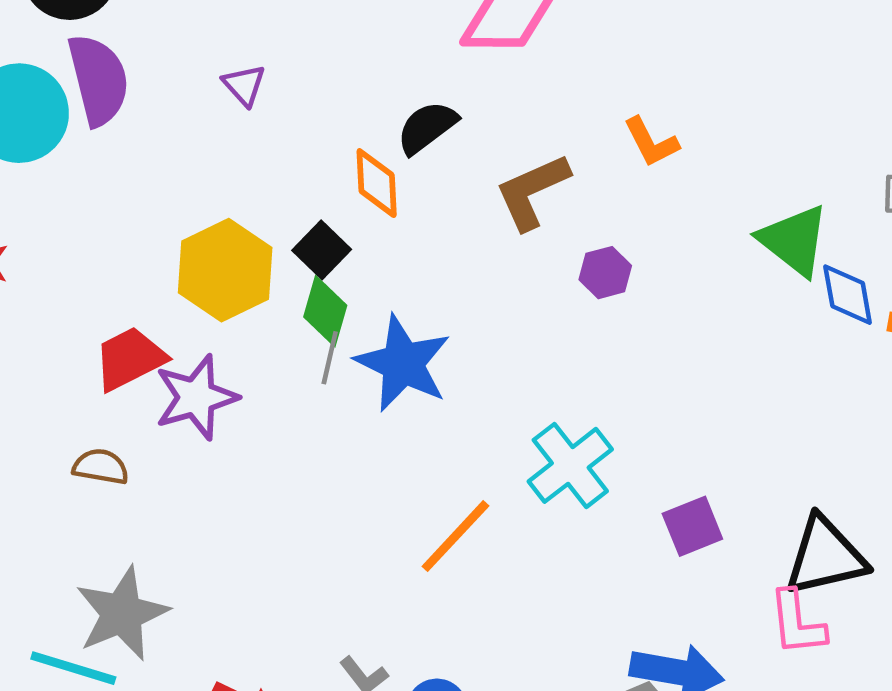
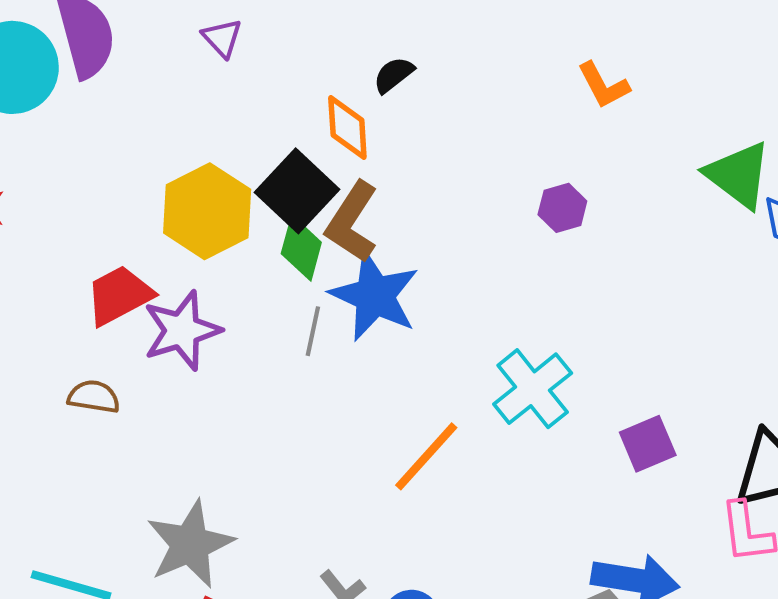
black semicircle: (427, 127) -> (394, 75), size x0.7
brown L-shape: (532, 191) -> (352, 222), moved, turned -32
black square: (322, 250) -> (297, 191), size x1.5
gray line: (330, 358) -> (313, 331), moved
gray star: (122, 614) -> (190, 544), moved

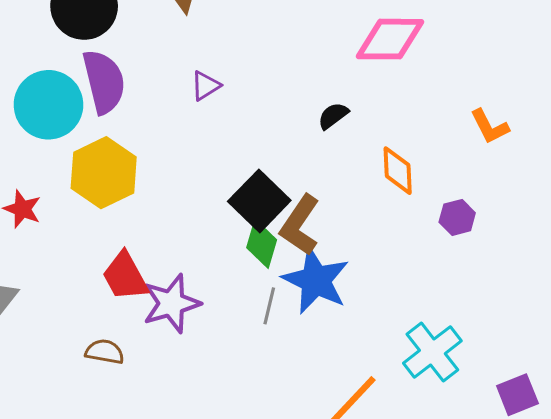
purple triangle: (222, 38) -> (206, 86), turned 40
orange diamond: (347, 128) -> (398, 171), moved
yellow hexagon: (207, 211) -> (104, 173), moved
red trapezoid: (119, 295) -> (125, 276), turned -92

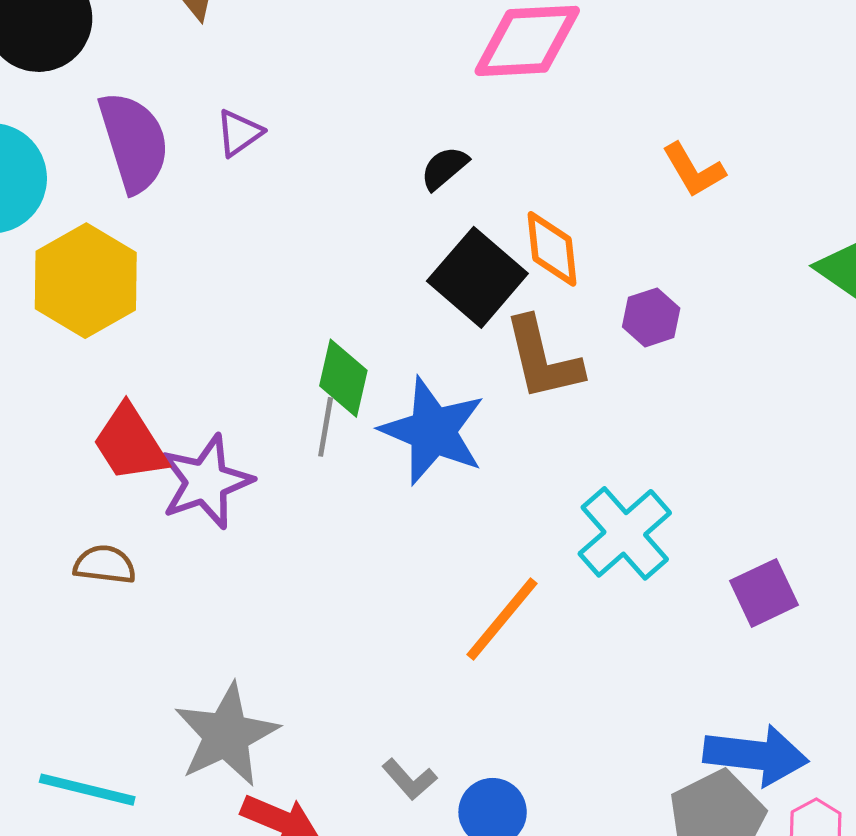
purple semicircle: (104, 82) -> (134, 142), moved
black square: (259, 201) -> (477, 277), moved
brown L-shape: (300, 225) -> (543, 359), moved, turned -44
gray line: (269, 306) -> (326, 427), moved

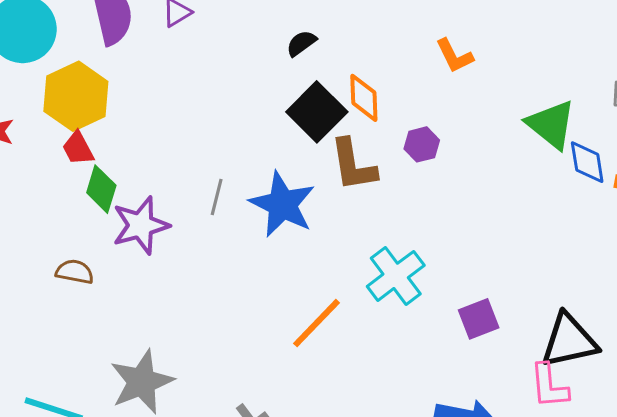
green diamond: (343, 378) -> (101, 189), moved
red trapezoid: (130, 443) -> (78, 148), moved, size x0.7

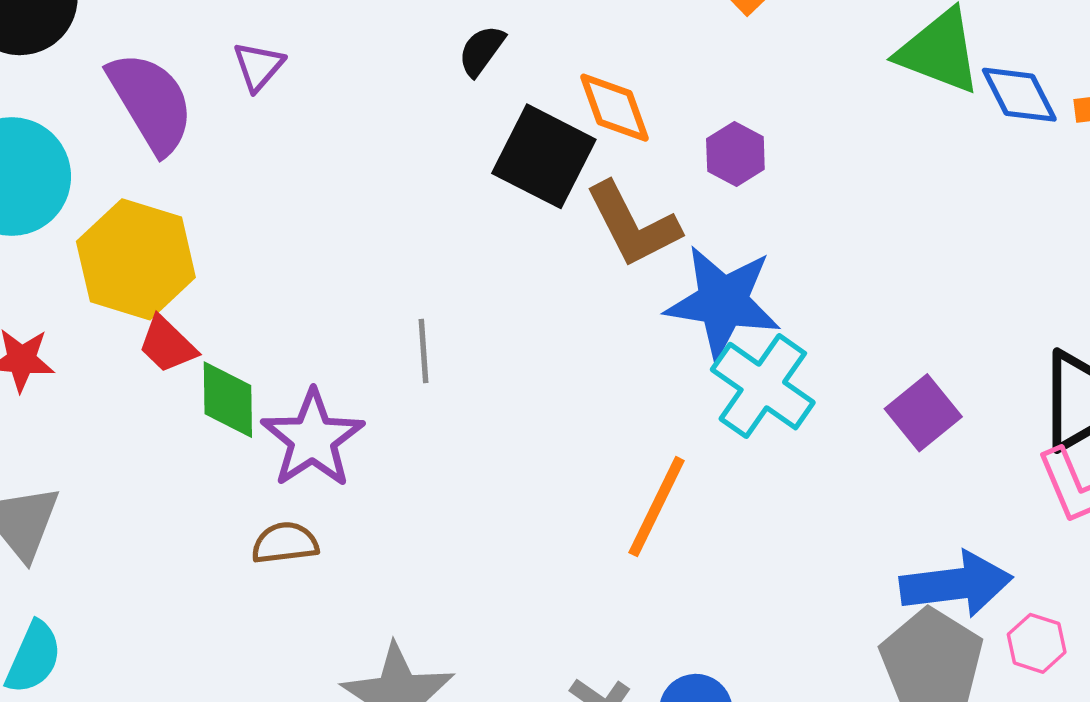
blue star: (282, 204) -> (723, 302), moved
brown semicircle: (75, 272) -> (285, 543), moved

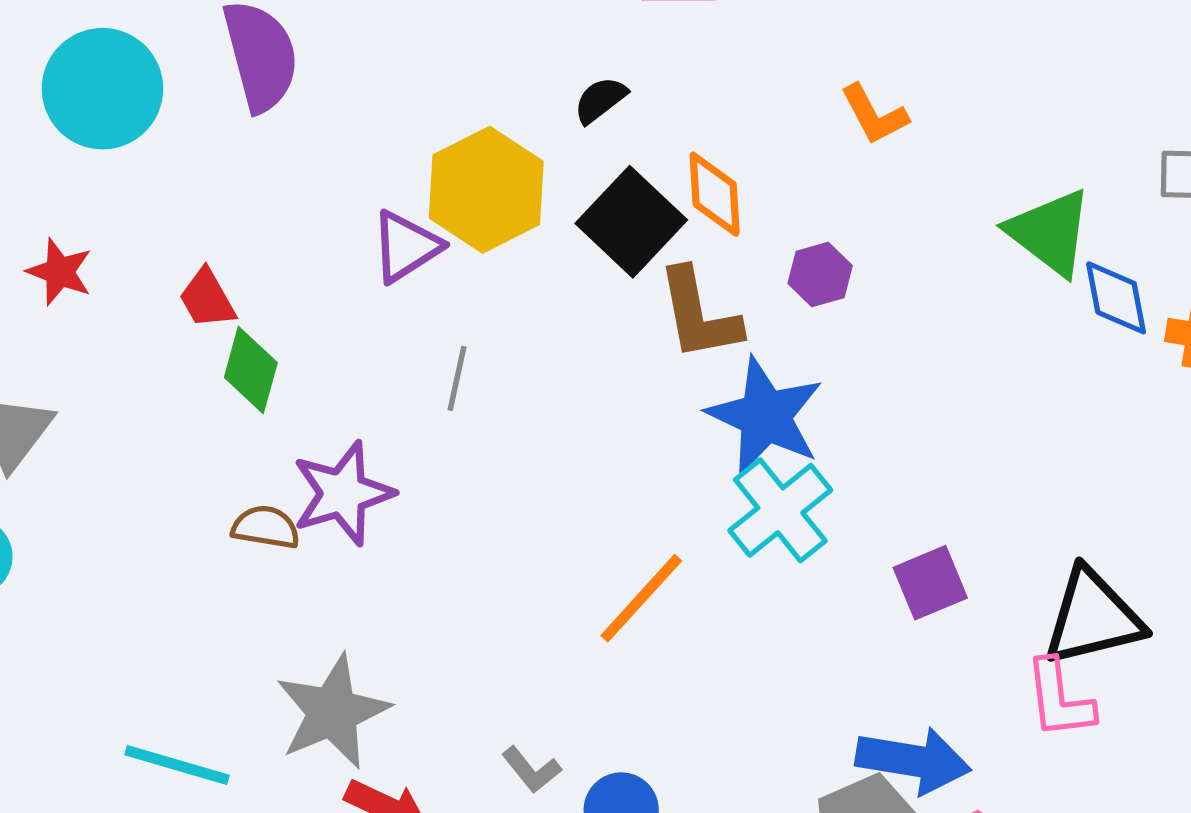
purple triangle: (258, 66) -> (406, 247), moved, size x1.4
yellow hexagon: (136, 259) -> (486, 190), moved
purple star: (313, 439) -> (343, 493), moved

